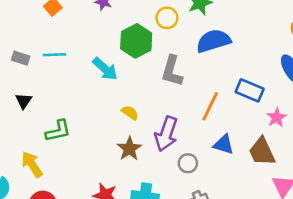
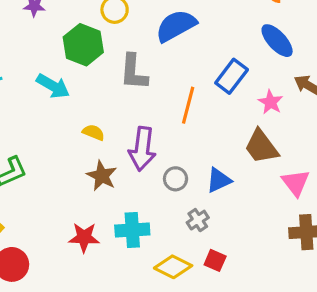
blue rectangle: (250, 90) -> (232, 76), turned -64
blue triangle: (224, 144) -> (219, 180), moved, turned -30

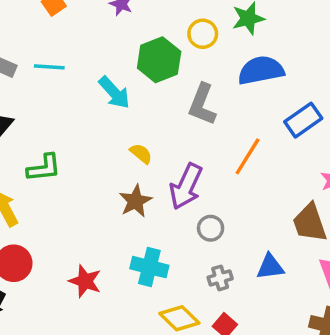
blue rectangle: (232, 76) -> (303, 120), moved
blue triangle: (219, 180) -> (270, 267), moved
red star: (84, 237) -> (85, 281), moved

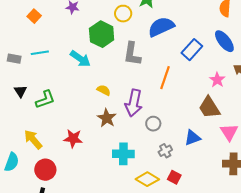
green L-shape: (44, 168) -> (45, 99), moved
red star: (85, 281) -> (73, 139), moved

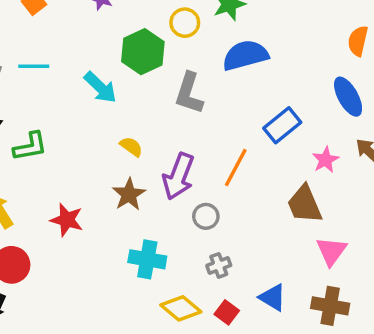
blue rectangle: (192, 50) -> (282, 125), moved
orange line: (165, 78) -> (236, 168), moved
blue triangle: (192, 138) -> (273, 297), moved, turned 42

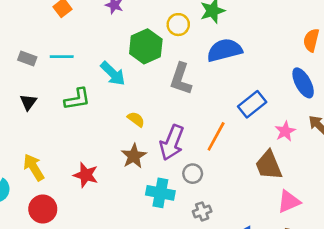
green L-shape: (30, 146) -> (77, 99), moved
pink triangle: (331, 251) -> (289, 201), turned 30
cyan cross: (147, 259) -> (160, 193), moved

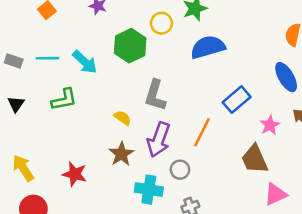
cyan arrow: (113, 73) -> (85, 62), moved
gray L-shape: (181, 79) -> (155, 95), moved

